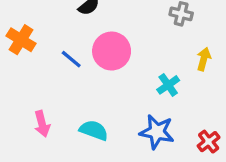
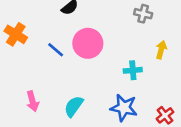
cyan cross: (168, 85) -> (133, 70), turned 30
cyan semicircle: (94, 130) -> (74, 106), turned -75

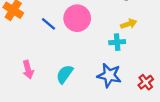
yellow arrow: (161, 50) -> (129, 24), moved, turned 56

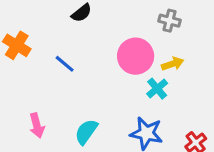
pink circle: (77, 18) -> (136, 56), moved
cyan cross: (117, 42) -> (157, 89), turned -35

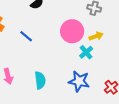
cyan semicircle: (86, 132) -> (40, 80), turned 138

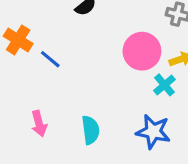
blue line: (26, 36) -> (50, 59), moved

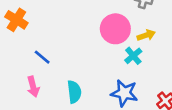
blue line: (50, 59) -> (42, 57), moved

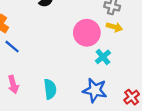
yellow arrow: (146, 35) -> (114, 27), moved, turned 35
blue line: (42, 57) -> (12, 47), moved

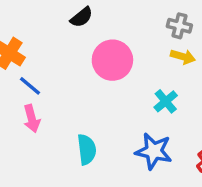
pink circle: (87, 33) -> (112, 60), moved
pink arrow: (13, 84) -> (32, 119), moved

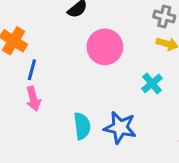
blue line: (30, 86) -> (32, 70), turned 65
blue star: (154, 151) -> (120, 128), moved

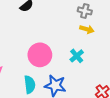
pink circle: (105, 47) -> (40, 55), moved

